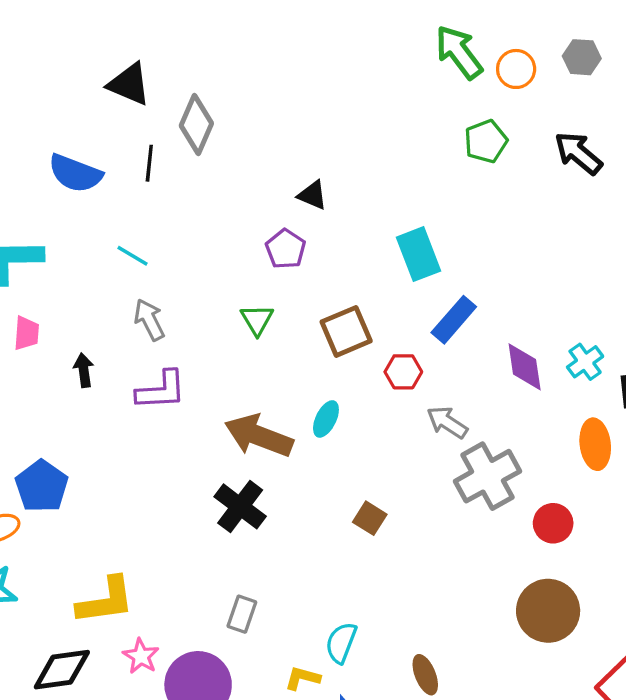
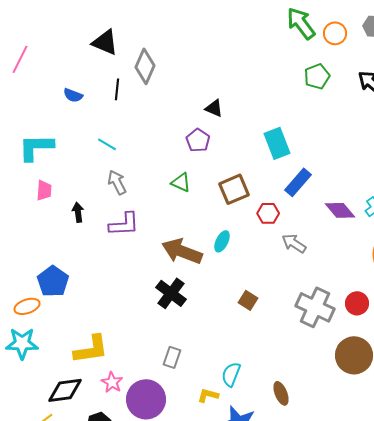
blue semicircle: (75, 173) -> (73, 95), size x0.6
green triangle: (257, 320) -> (181, 182), turned -35
purple diamond: (525, 367) -> (340, 210), turned -32
gray cross: (487, 476) -> (315, 307), moved, turned -36

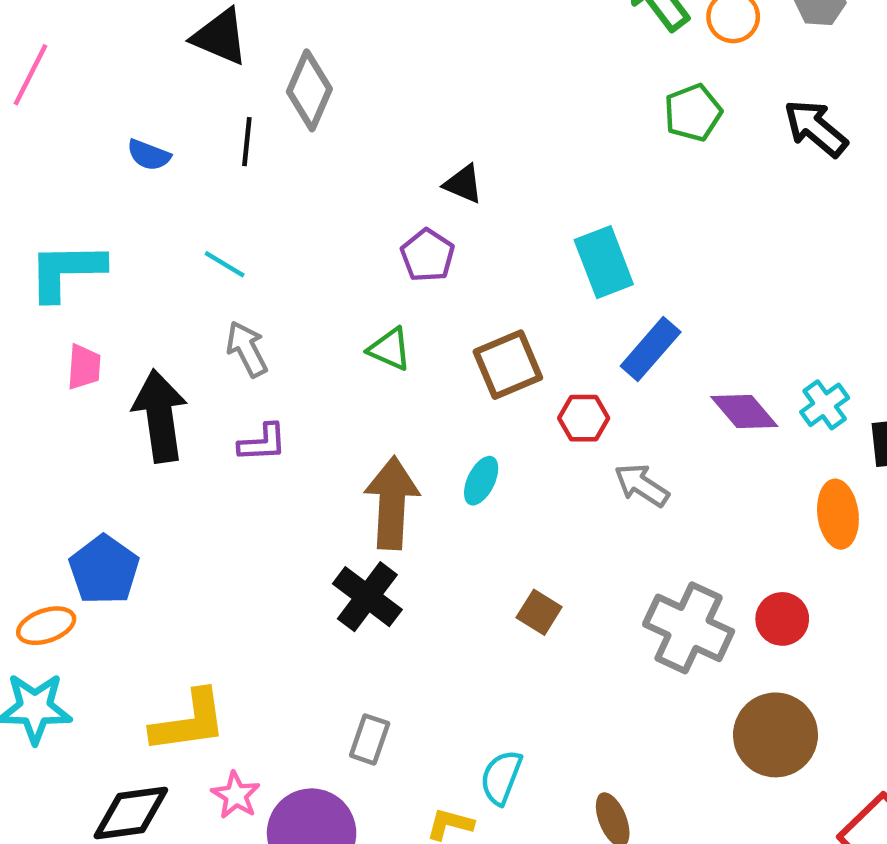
black arrow: (78, 212) -> (160, 416), size x2.0
purple L-shape: (124, 224) -> (262, 443), size x0.7
brown arrow: (182, 251) -> (392, 503), turned 72

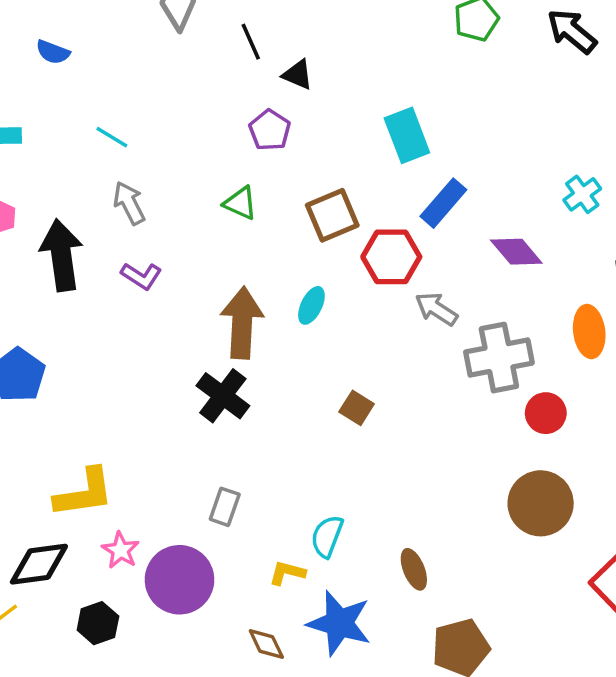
black line: (247, 142) -> (251, 42), moved, turned -30
cyan cross: (825, 405) -> (582, 194), moved
red hexagon: (584, 418) -> (391, 257), size x1.5
purple L-shape: (262, 443) -> (141, 276), turned 36
gray cross: (689, 628) -> (499, 358), moved, turned -36

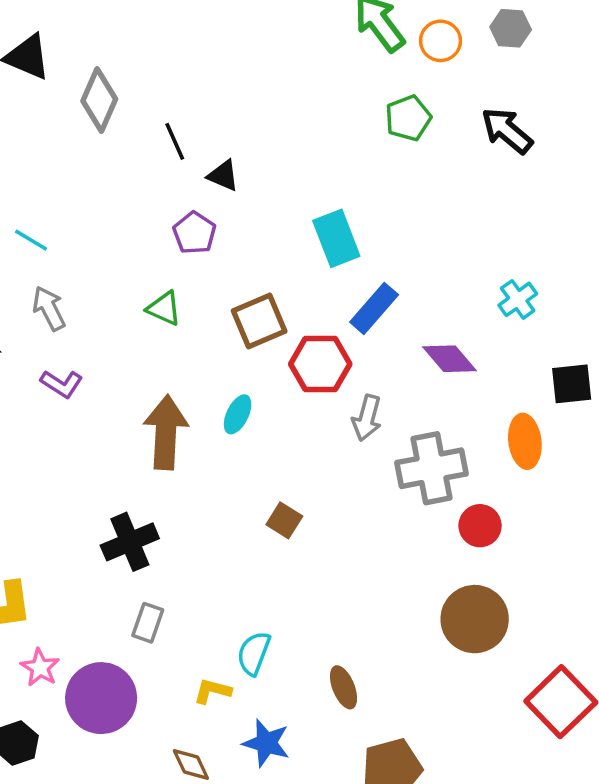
gray arrow: (436, 309) -> (367, 418), turned -108
black cross: (223, 396) -> (130, 542), moved, turned 30
blue star: (339, 623) -> (266, 743), size x0.7

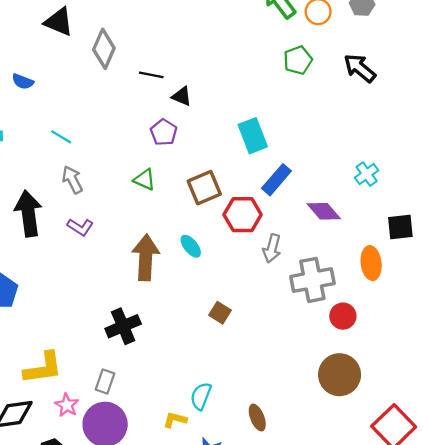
black line: (175, 141) -> (151, 75), turned -55
cyan ellipse: (238, 414) -> (191, 246), turned -65
gray rectangle: (148, 623) -> (105, 381), moved

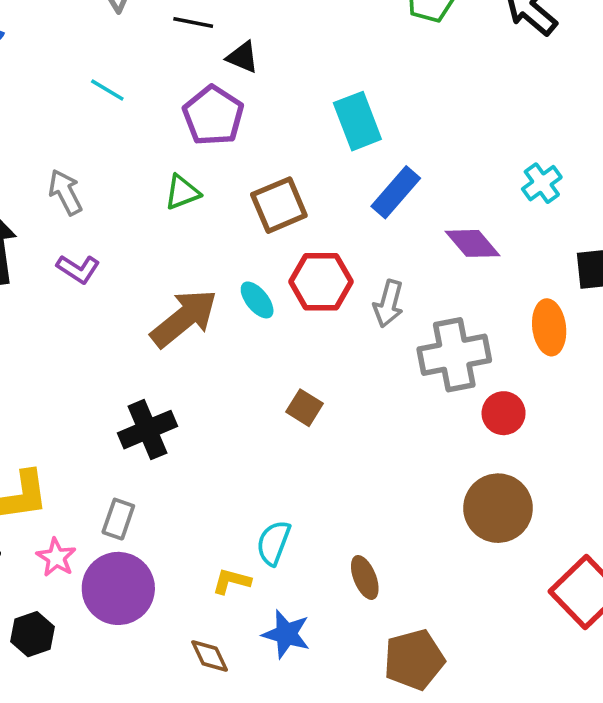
purple pentagon: (164, 132) -> (213, 116), size x1.4
cyan line: (61, 137) -> (107, 90), moved
green triangle: (145, 180) -> (182, 192), turned -45
red hexagon: (243, 215) -> (321, 282), moved
brown arrow: (146, 257) -> (184, 318), turned 48

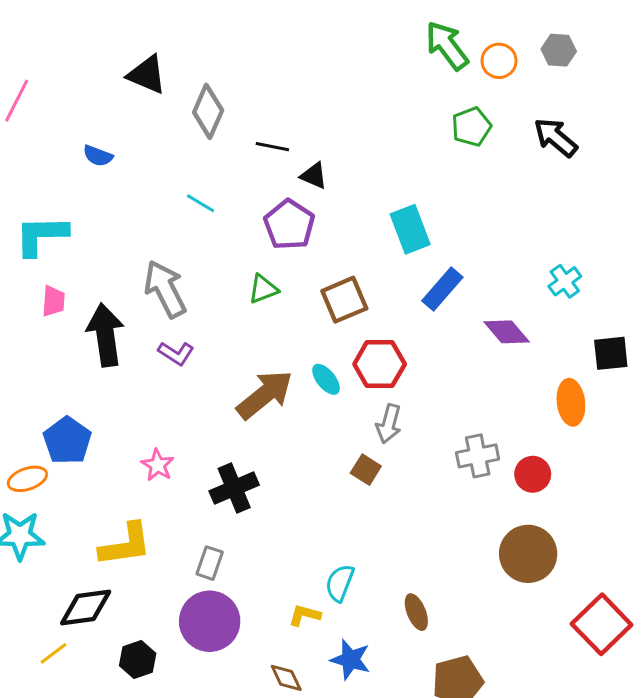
gray arrow: (65, 192) -> (165, 289), size x1.5
gray arrow: (388, 304) -> (389, 424), moved
gray cross: (454, 355) -> (478, 456), moved, size x0.7
pink star: (56, 557) -> (158, 465), moved

